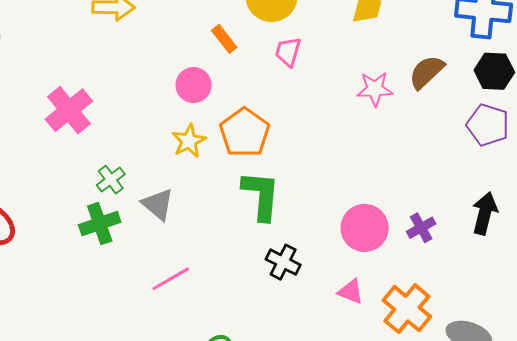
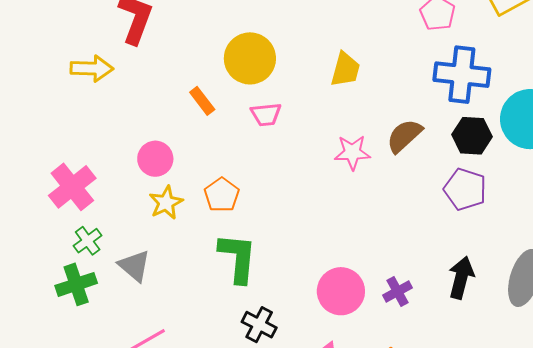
pink trapezoid: (288, 52) -> (266, 114), turned -112
pink circle: (194, 85) -> (155, 159), moved
pink cross: (69, 110) -> (72, 187), moved
orange pentagon: (245, 133) -> (222, 195), size x0.7

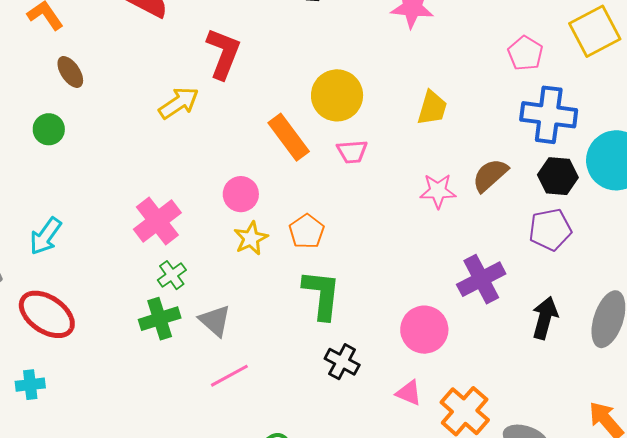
yellow arrow: (92, 68) -> (179, 103), turned -36
orange rectangle: (202, 101) -> (289, 137), size x1.6
purple pentagon: (465, 189) -> (550, 230), turned -30
gray triangle: (134, 266) -> (215, 321), moved
purple cross: (397, 292) -> (481, 279), moved, size x1.6

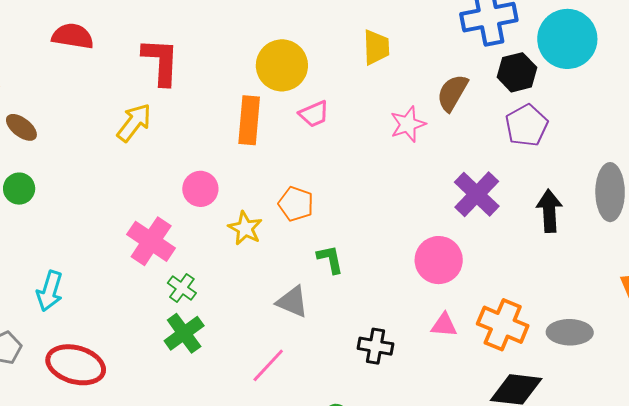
orange rectangle: (289, 137) -> (249, 120), turned 60
pink circle: (241, 194) -> (200, 189), moved
green L-shape: (322, 295) -> (330, 259), size x0.6
gray triangle: (215, 321) -> (292, 302), moved
black cross: (342, 362) -> (375, 346), moved

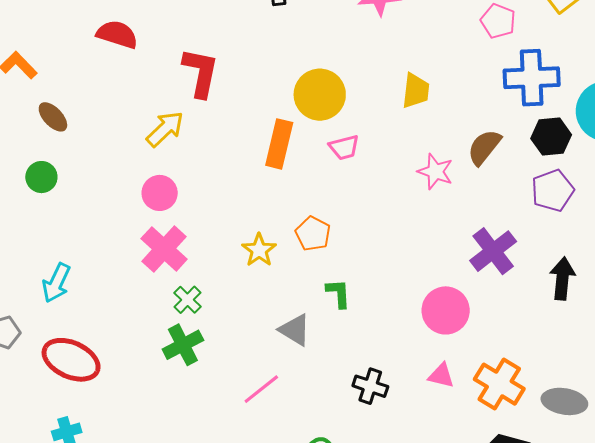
pink star: (408, 124) -> (435, 172), turned 30
pink circle: (200, 189) -> (160, 193), moved

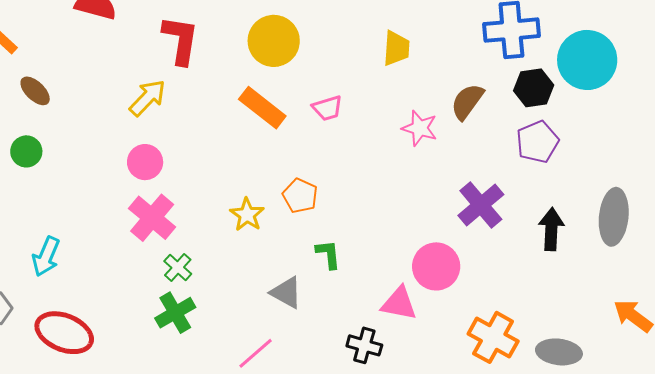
yellow circle: (320, 95) -> (274, 41), moved
orange rectangle: (279, 144) -> (262, 108), turned -63
pink triangle: (441, 376) -> (399, 304), moved, size x1.4

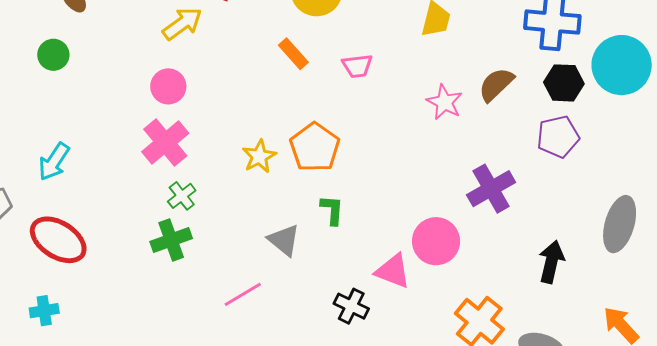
orange rectangle: (262, 108) -> (293, 54), size x0.7
orange pentagon: (300, 196) -> (315, 147), size x1.4
black arrow: (551, 229) -> (551, 262), moved

